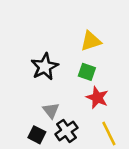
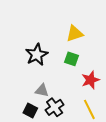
red star: (97, 98) -> (90, 80), moved, turned 30
gray triangle: (51, 110) -> (42, 90), turned -40

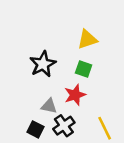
red star: (90, 80) -> (75, 95), moved

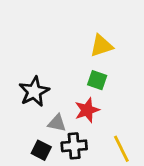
black star: (43, 64) -> (34, 92), moved
black cross: (64, 126) -> (74, 146), turned 30

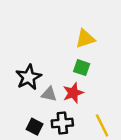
gray triangle: (57, 123) -> (49, 94), moved

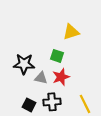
green square: (82, 68) -> (57, 56), moved
black star: (29, 77) -> (24, 64), turned 30

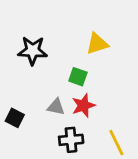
black star: (24, 64) -> (33, 51), moved
black square: (29, 105) -> (15, 118), moved

